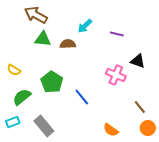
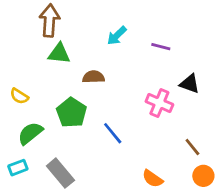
brown arrow: (36, 15) -> (49, 21), turned 65
brown semicircle: (68, 44) -> (93, 77), moved

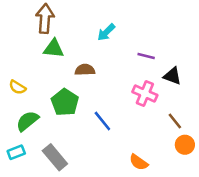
purple line: (161, 47) -> (146, 56), moved
brown line: (192, 147) -> (175, 121), moved
orange circle: (203, 176) -> (185, 145), moved

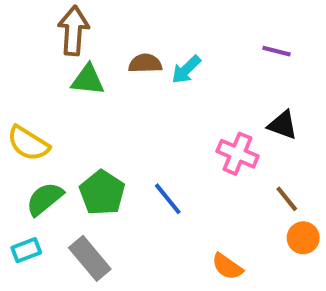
cyan arrow: (106, 32) -> (186, 70), moved
purple line: (146, 56) -> (276, 51), moved
brown semicircle: (85, 70) -> (145, 63), moved
yellow semicircle: (17, 87) -> (28, 143), size x1.5
green pentagon: (65, 102) -> (102, 193), moved

